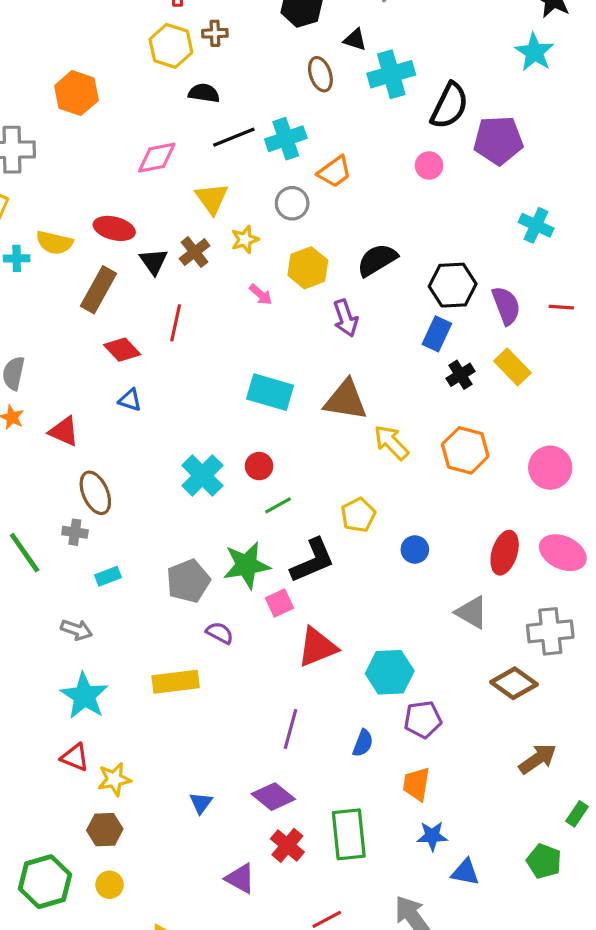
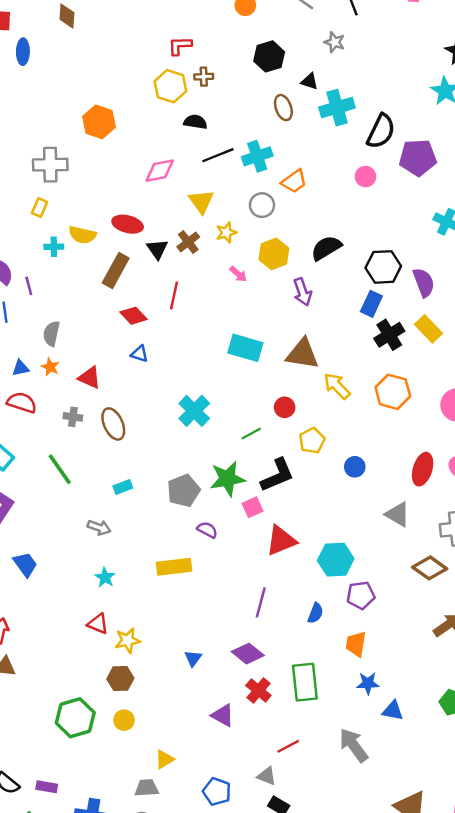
black cross: (461, 375) -> (389, 335), size x1.4
red circle: (259, 466) -> (285, 407), moved
gray cross: (75, 532) -> (73, 417), moved
cyan star: (84, 696) -> (105, 577), size x0.6

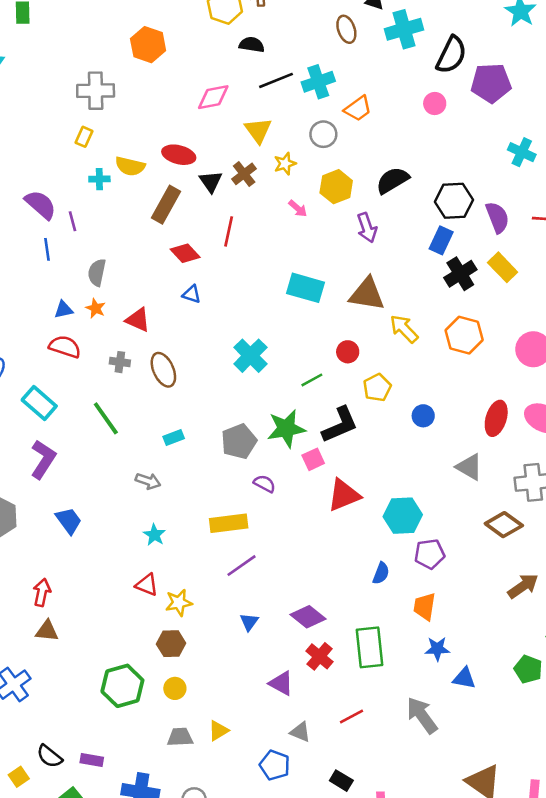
purple line: (261, 602) -> (241, 566), moved, turned 40
gray triangle: (267, 776) -> (300, 732), moved
gray trapezoid: (147, 788) -> (180, 737), moved

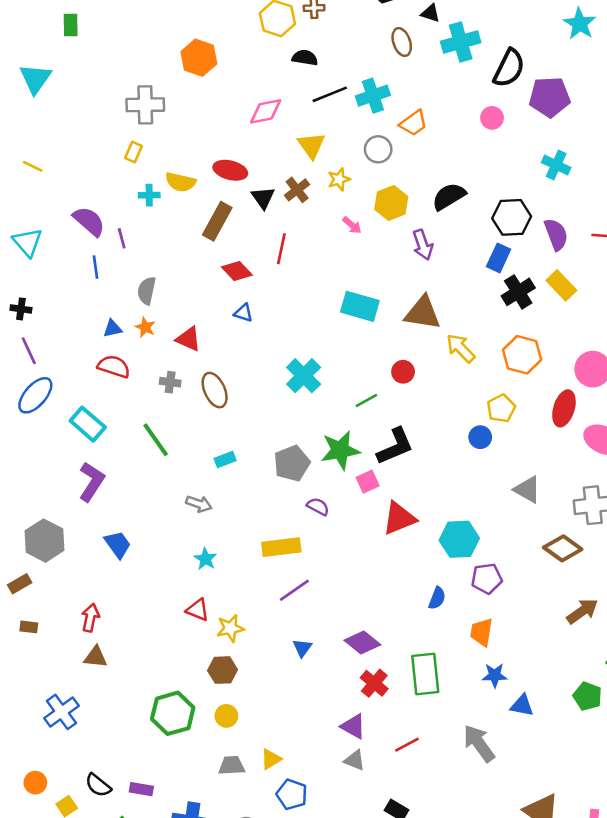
cyan cross: (522, 152) -> (556, 165), moved
yellow pentagon: (377, 388) -> (501, 408), moved
red ellipse: (496, 418) -> (564, 408), moved
purple triangle: (281, 683) -> (353, 726), moved
blue pentagon: (275, 765) -> (292, 794), moved

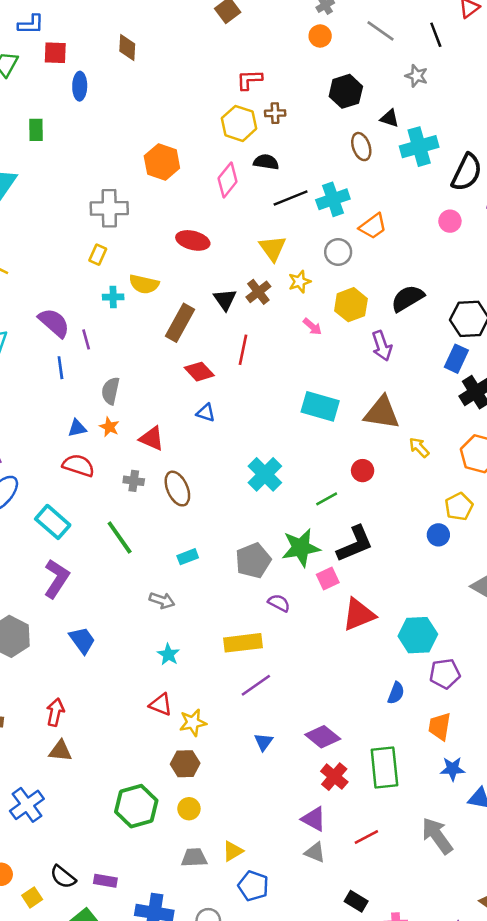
pink diamond: (266, 111) -> (228, 180), moved, turned -40
red ellipse: (230, 170) -> (193, 240), moved
yellow arrow: (461, 348) -> (419, 447), size x0.7

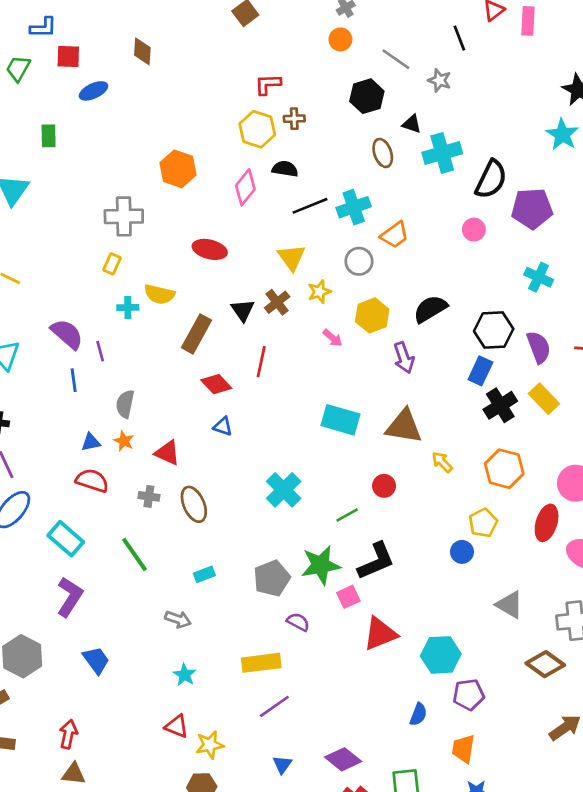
gray line: (381, 31) -> (396, 59), moved
blue ellipse: (80, 86) -> (93, 91), turned 64

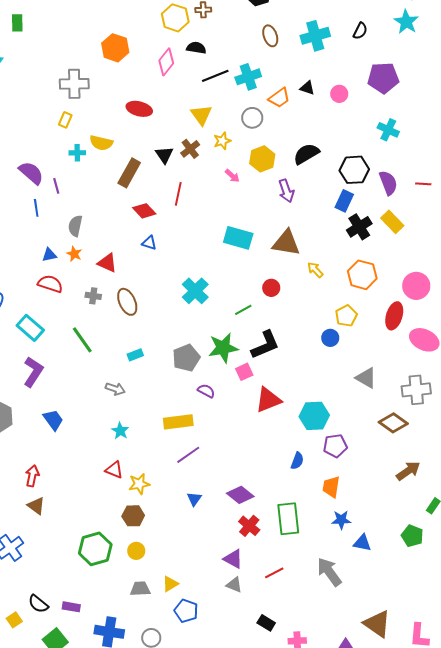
black triangle: (412, 124) -> (307, 88), moved
black semicircle: (491, 179) -> (360, 31), moved, size x0.6
brown triangle: (74, 774) -> (36, 506), turned 30

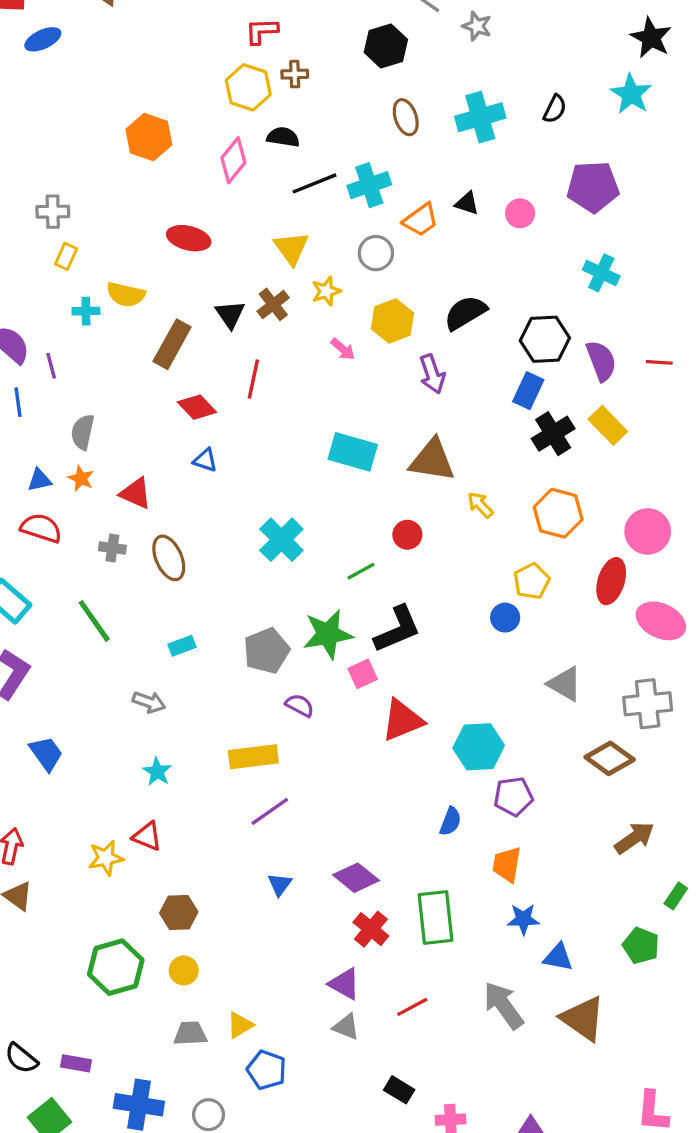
gray cross: (74, 84) -> (53, 212), moved, size x0.7
yellow star: (139, 484) -> (106, 858), moved
brown triangle: (377, 624) -> (583, 1019), moved

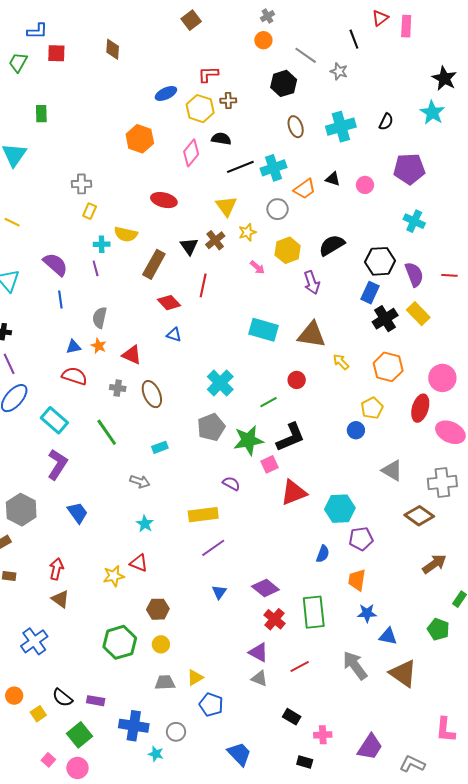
blue ellipse: (43, 39) -> (166, 93), moved
purple line: (51, 366) -> (96, 268), moved
gray pentagon: (267, 651) -> (211, 427), moved

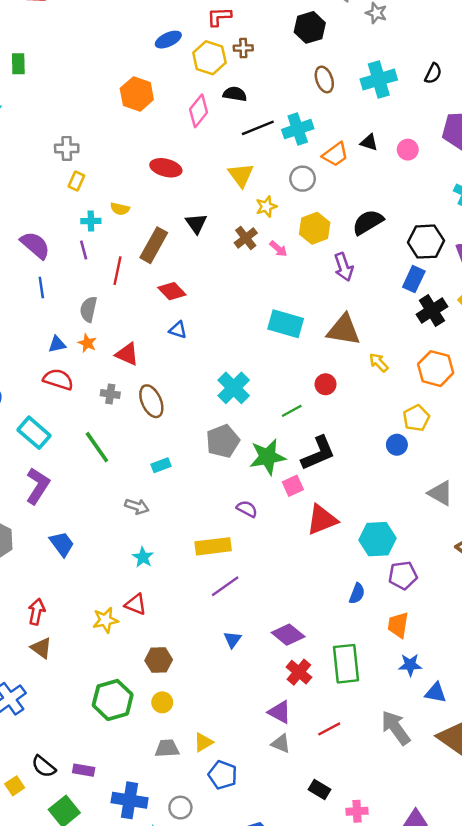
yellow semicircle: (126, 234) -> (120, 209), size x0.7
brown cross: (215, 240) -> (246, 238), moved
red line: (203, 285) -> (117, 271), moved

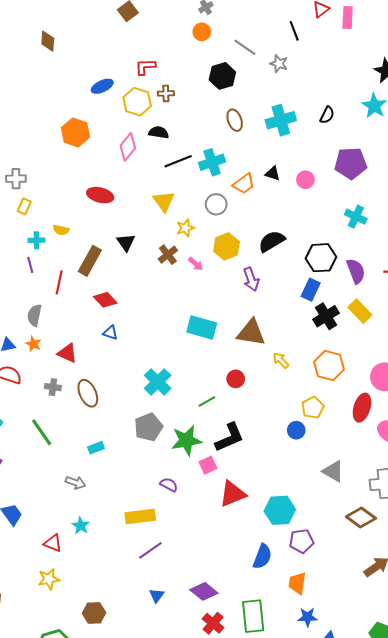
blue semicircle: (357, 594) -> (262, 556), size x1.4
red triangle: (136, 604) -> (53, 543), moved

